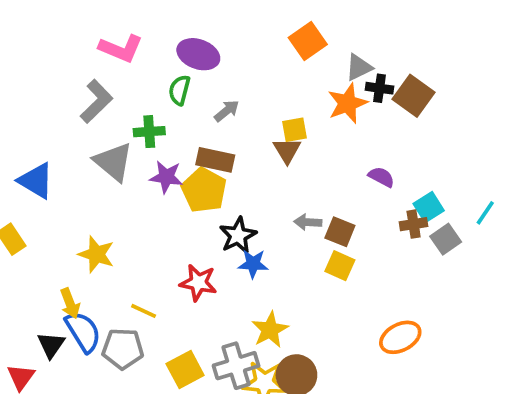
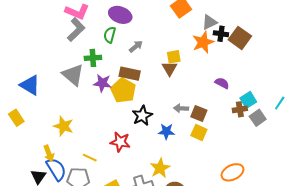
gray L-shape: (96, 101) -> (76, 30), moved
blue star: (253, 264) -> (166, 131), moved

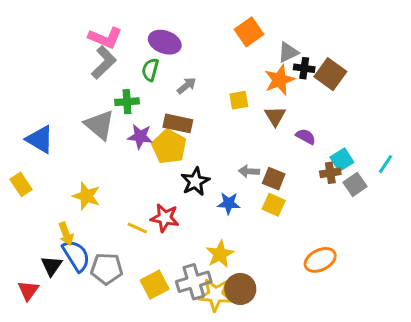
brown triangle: (170, 68) -> (275, 116), moved
yellow line: (90, 158) -> (137, 228), moved

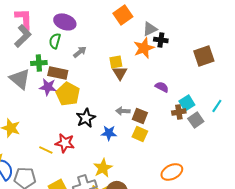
pink L-shape: (105, 38) -> (24, 19), turned -115
brown square: (330, 74) -> (204, 56), moved, turned 35
brown triangle: (275, 116) -> (120, 73), moved
brown rectangle: (178, 123) -> (58, 73), moved

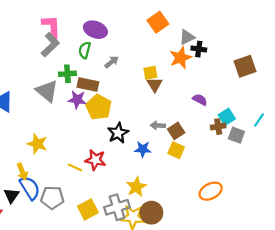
brown square: (140, 116) -> (176, 131), turned 35
gray square: (196, 120) -> (236, 135), turned -35

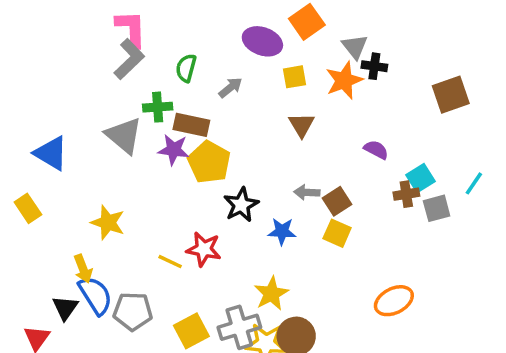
purple ellipse: (95, 30) -> (262, 41), moved
gray triangle: (187, 37) -> (355, 47), turned -42
yellow square: (150, 73) -> (294, 77), moved
gray square: (236, 135) -> (437, 208), turned -35

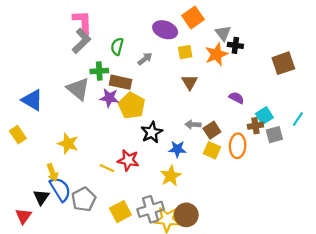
yellow star: (271, 294) -> (171, 176), moved
orange ellipse: (394, 301) -> (238, 146), moved, turned -60
gray pentagon: (133, 311) -> (84, 199), turned -30

